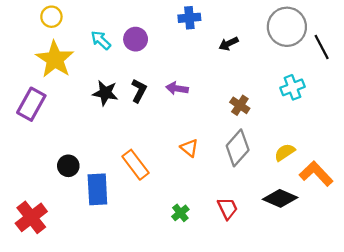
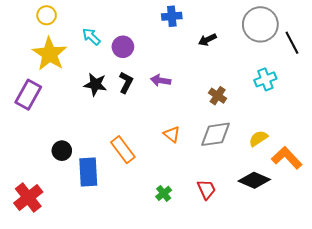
purple circle: (136, 39) -> (123, 47), moved
gray diamond: (238, 148) -> (216, 134), turned 40

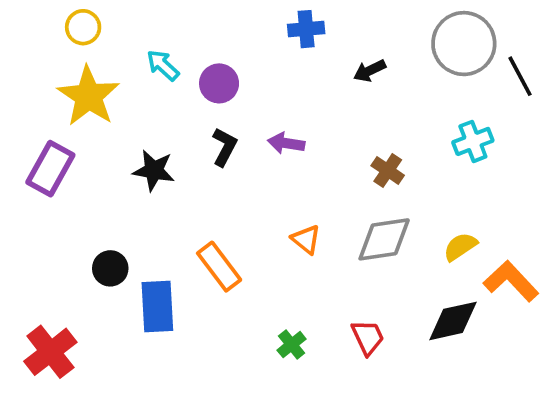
black star: (95, 84) -> (154, 170), moved
black diamond: (254, 180) -> (453, 321), turned -36

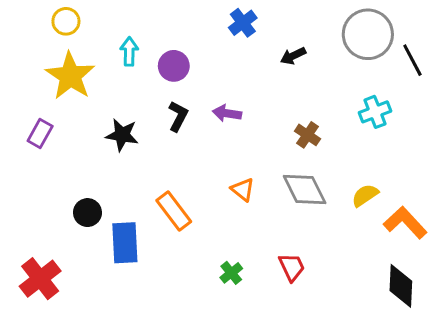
blue cross: (306, 29) -> (243, 23), turned -32
cyan arrow: (163, 65) -> (129, 52), turned 48
purple rectangle: (50, 169) -> (40, 133), size x0.7
gray diamond: (384, 239) -> (305, 190), turned 72
black diamond: (453, 321) -> (401, 286), moved, turned -75

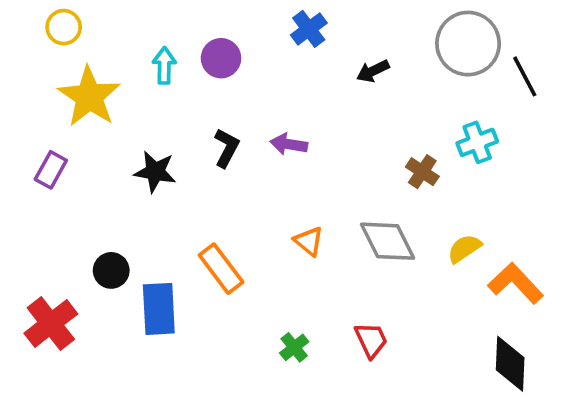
yellow circle: (66, 21) -> (64, 27), moved
purple circle: (174, 66) -> (221, 58), moved
brown cross: (307, 135) -> (422, 172), moved
red cross: (40, 279) -> (51, 324), moved

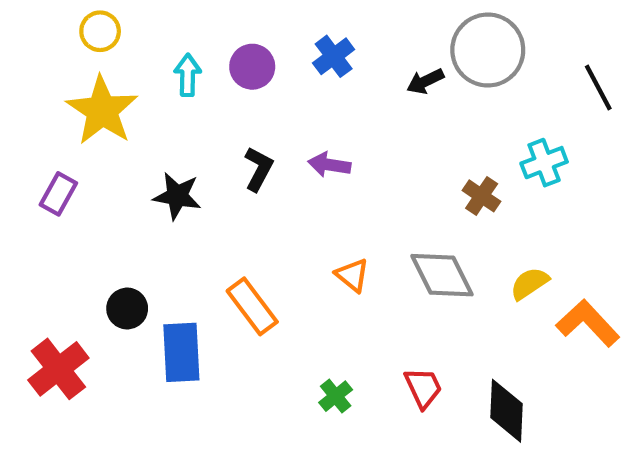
yellow circle: (64, 27) -> (100, 31), moved
blue cross: (309, 29) -> (334, 56), moved
gray circle: (468, 44) -> (488, 50), moved
black diamond: (510, 364) -> (507, 411), moved

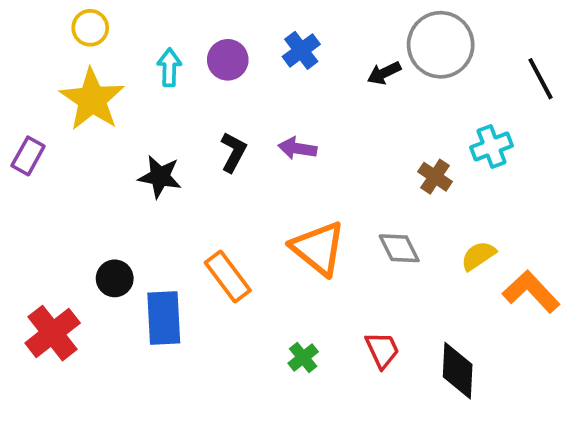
purple rectangle: (58, 194) -> (28, 156), moved
orange triangle: (352, 275) -> (318, 248), size x1.8
gray diamond: (442, 275) -> (399, 248), size x0.7

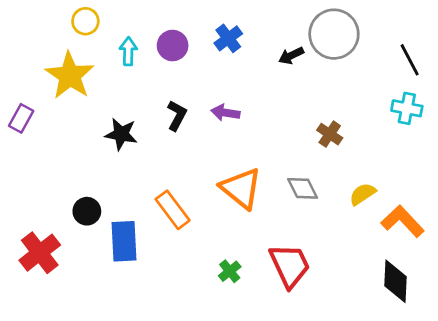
yellow circle: (90, 28) -> (85, 21), moved
cyan cross: (492, 146) -> (407, 108), moved, turned 32
red trapezoid: (382, 350) -> (290, 265), size x1.6
black diamond: (458, 371) -> (395, 281), moved

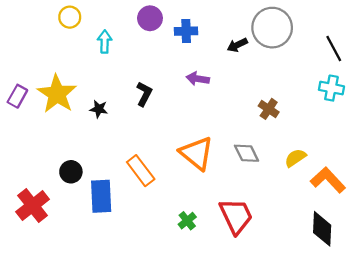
blue cross: (228, 38) -> (186, 31), turned 35
purple circle: (173, 46) -> (150, 18), moved
yellow star: (70, 76) -> (57, 94), moved
purple arrow: (225, 113) -> (198, 79), moved
black star: (121, 134) -> (99, 109), size x0.7

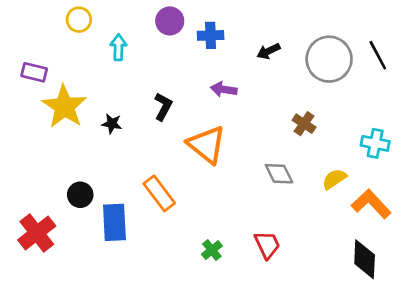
gray circle: (272, 28) -> (329, 59), moved
cyan cross: (331, 88) -> (375, 143), moved
purple rectangle: (17, 96) -> (34, 72), moved, turned 75
orange triangle: (197, 153) -> (207, 145), moved
red trapezoid: (236, 216) -> (267, 245), size x0.7

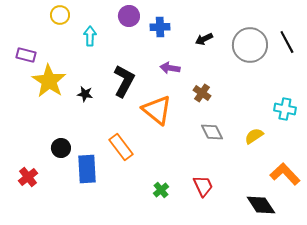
black L-shape: (163, 107) -> (124, 81), size x1.5
brown cross: (304, 124) -> (202, 93), moved
orange L-shape: (371, 204) -> (285, 174), moved
red cross: (37, 233) -> (28, 177), size x0.7
black diamond: (365, 259) -> (261, 205), moved, turned -36

